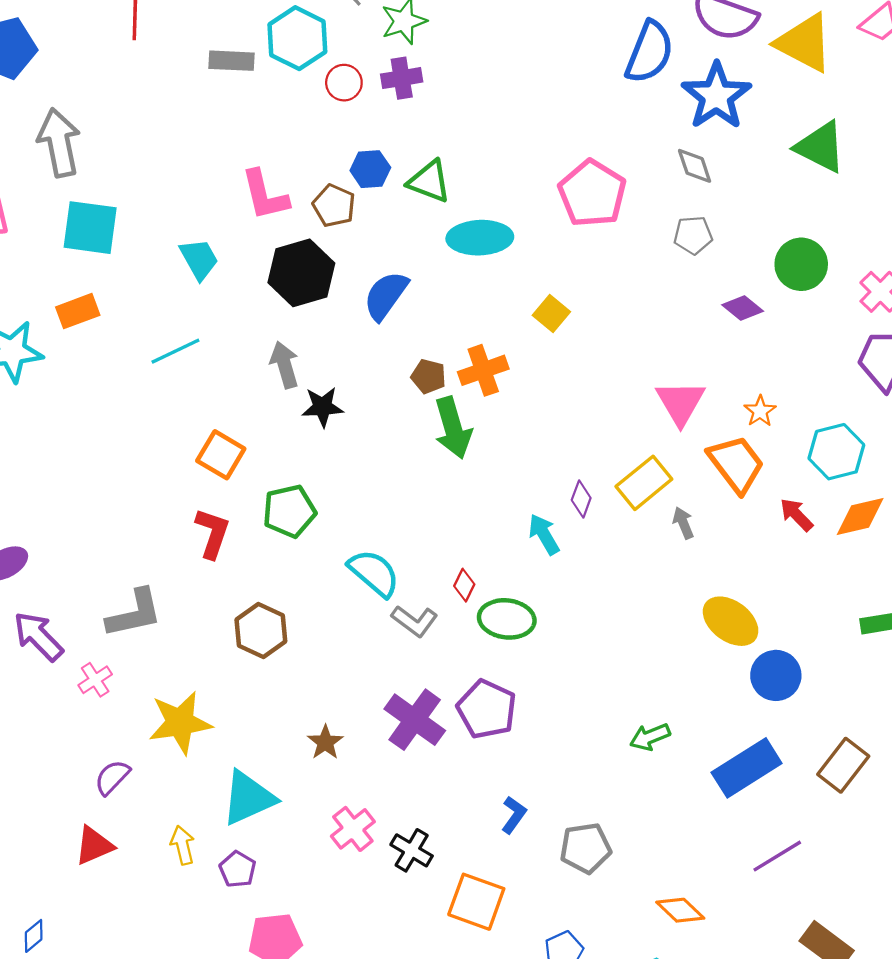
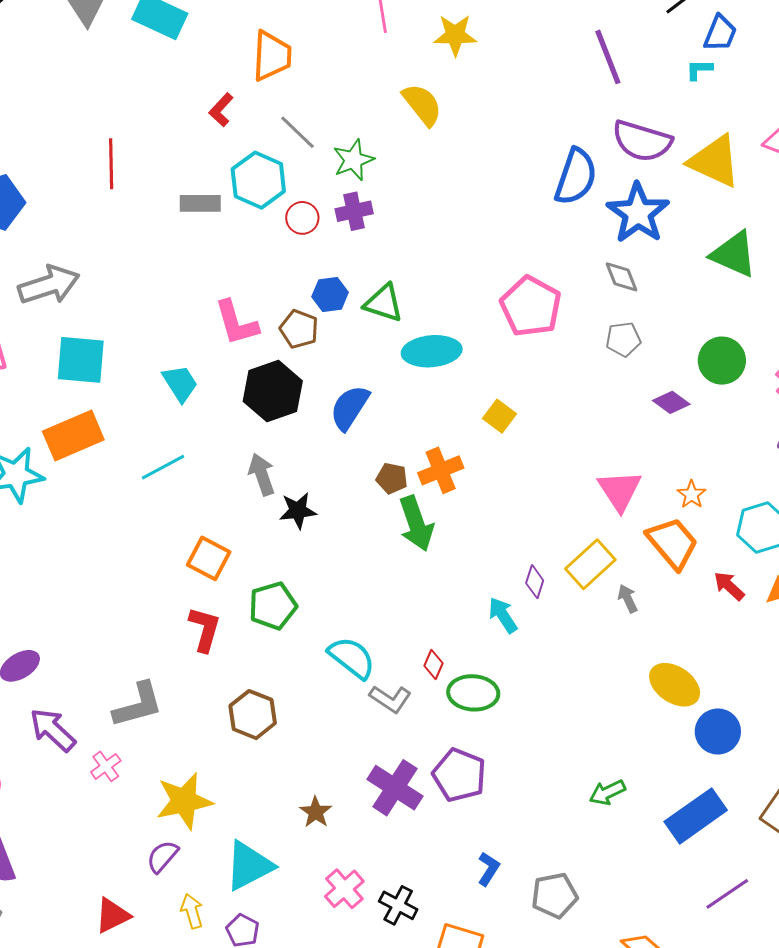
gray arrow: (59, 143) -> (49, 285), turned 86
orange rectangle: (78, 311) -> (73, 436), size x1.5
purple semicircle: (112, 777) -> (162, 856), moved

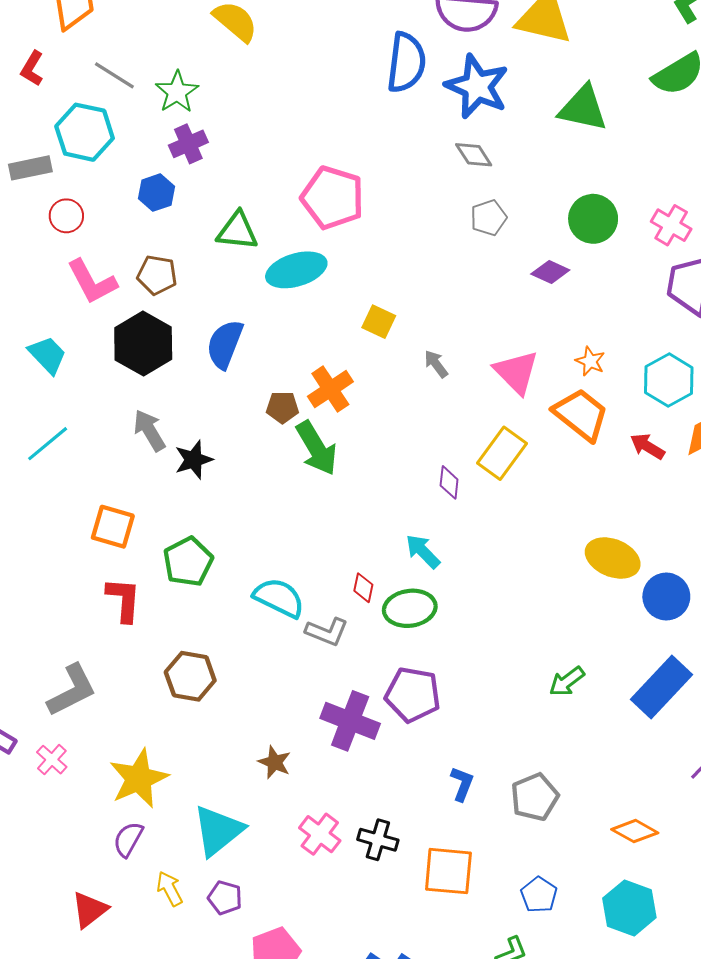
red circle: (302, 218) -> (66, 216), moved
blue hexagon: (330, 295) -> (157, 193), moved
pink pentagon: (531, 306) -> (333, 198), moved
gray arrow: (628, 598) -> (436, 364), moved
cyan arrow: (503, 615) -> (423, 551), moved

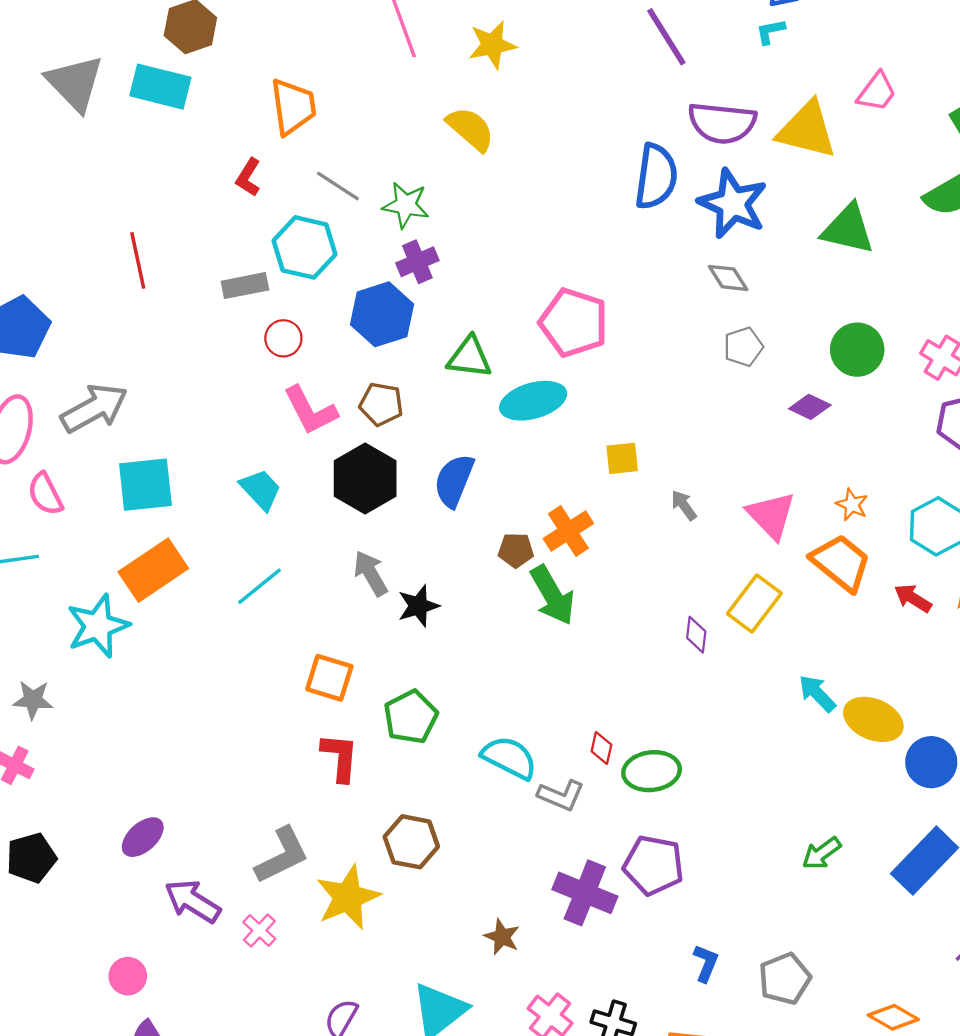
green star: (177, 92) -> (406, 205), turned -30
blue hexagon: (157, 193) -> (382, 314), size x1.6
yellow square: (379, 322) -> (622, 458), turned -32
cyan arrow: (423, 551) -> (817, 693), moved
yellow star: (139, 778) -> (348, 897), moved

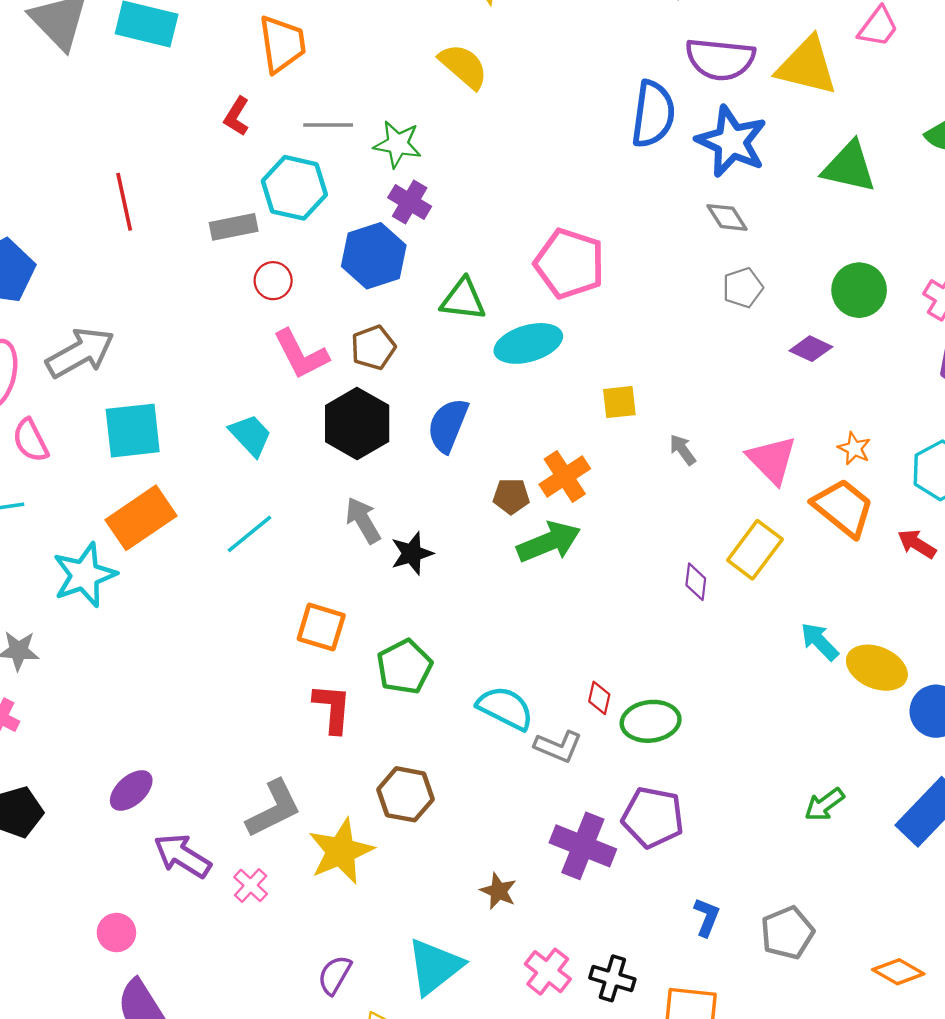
gray line: (338, 186) -> (328, 125), turned -33
purple cross: (417, 262) -> (410, 202), turned -36
brown pentagon: (381, 404) -> (373, 348), turned -30
green arrow: (552, 595) -> (549, 542), turned -82

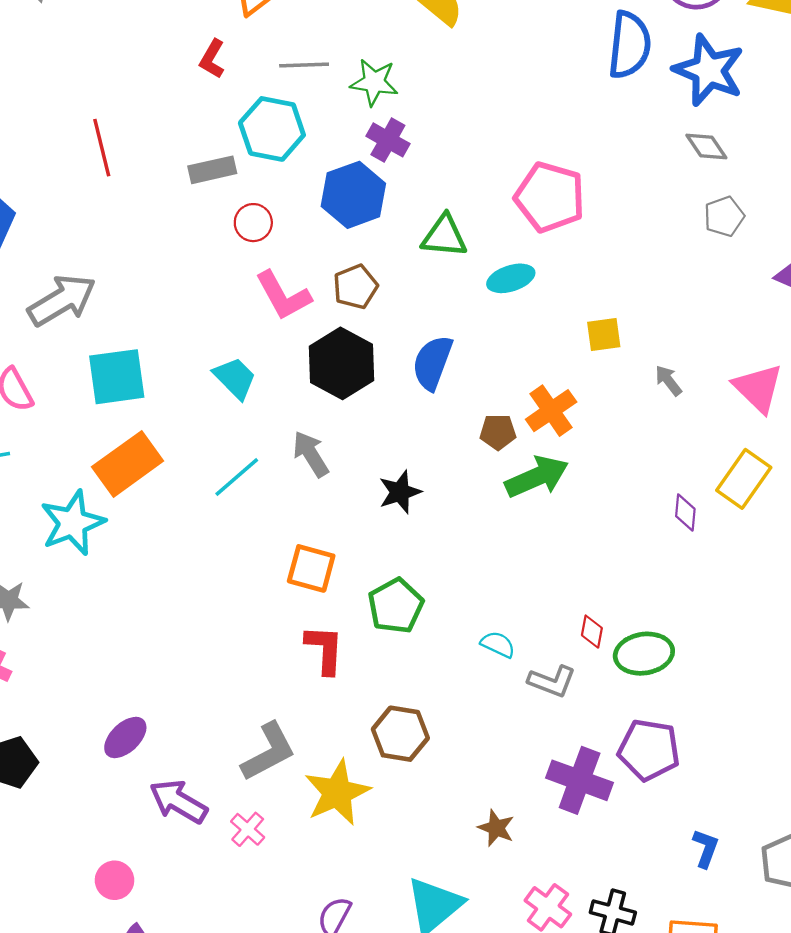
cyan ellipse: (528, 343) -> (511, 278), size x0.7
gray arrow: (363, 520) -> (311, 454), moved
cyan semicircle: (505, 708) -> (498, 644), size x0.6

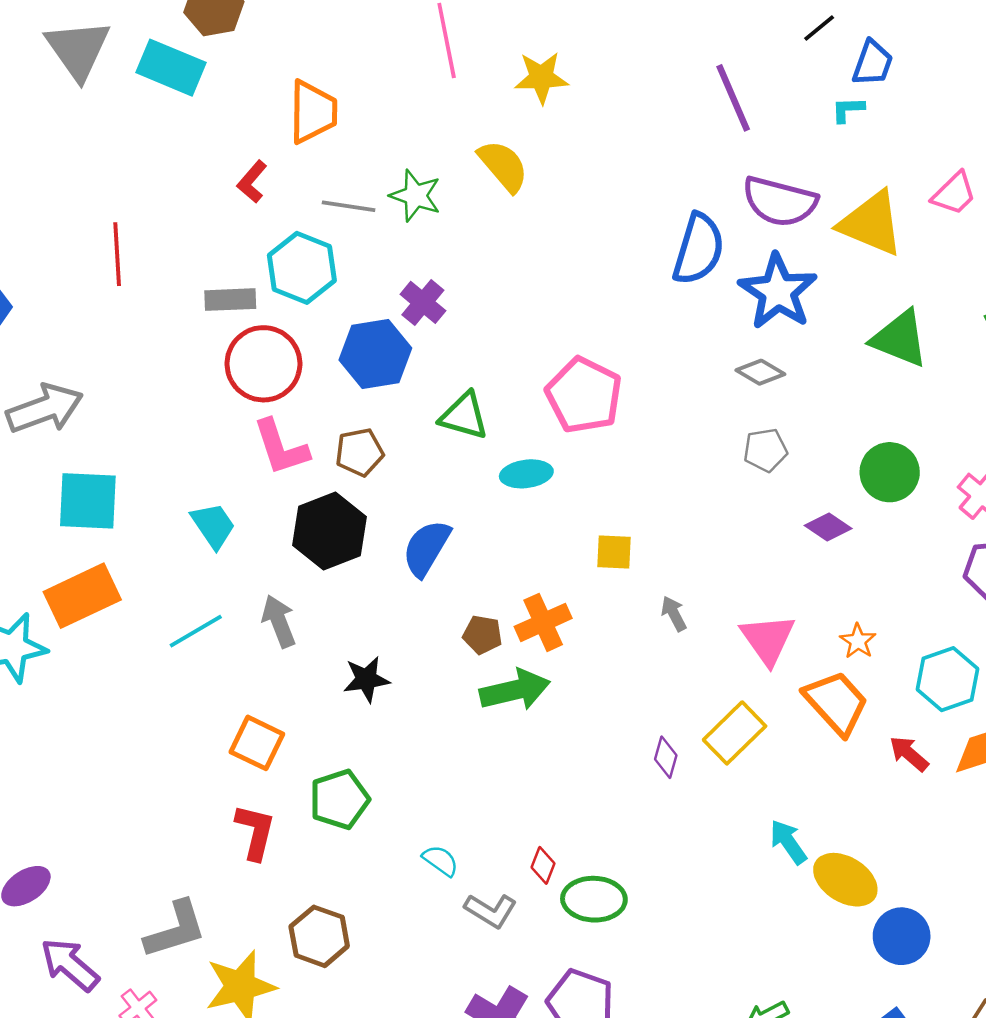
green star: (374, 82) -> (415, 196), moved
gray diamond: (706, 146) -> (760, 372), turned -36
red circle: (253, 223) -> (263, 364), size x1.8

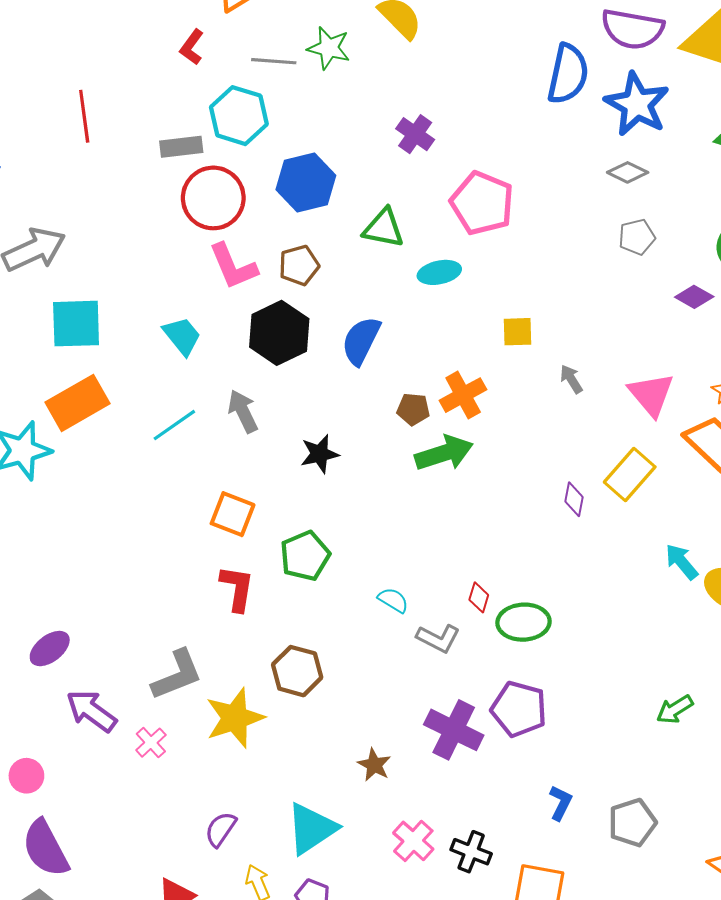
purple cross: (423, 302) -> (415, 134), moved

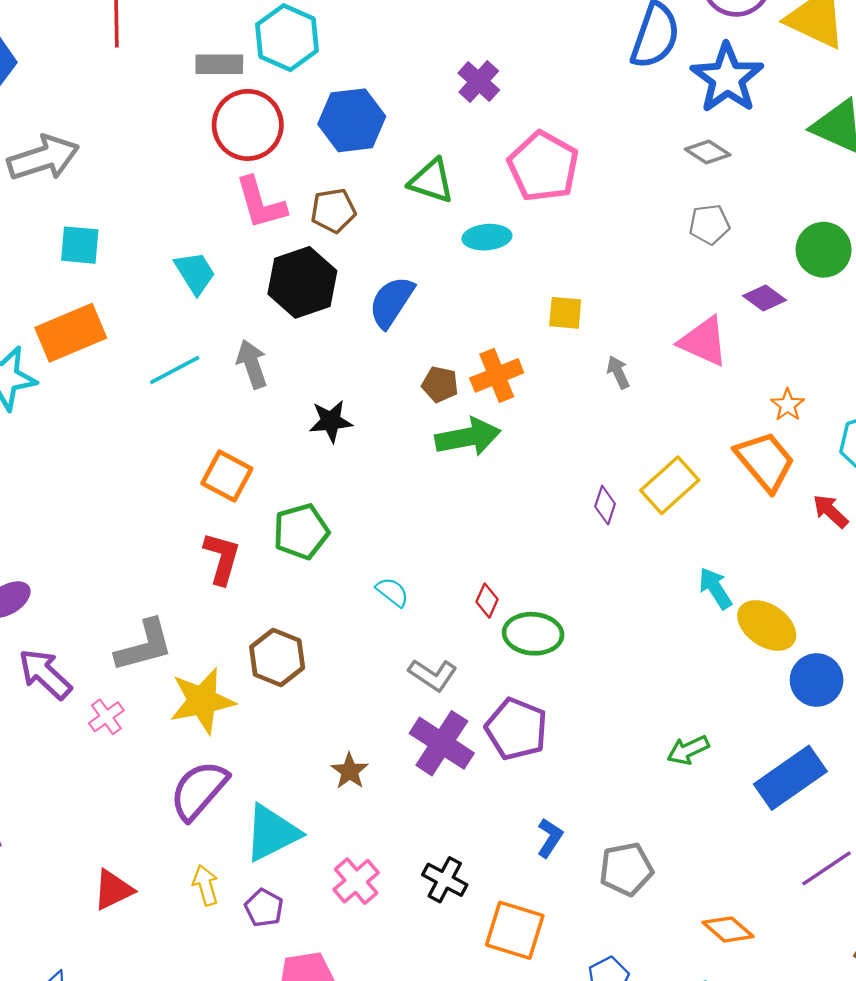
cyan square: (76, 324) -> (80, 245), size x0.7
pink triangle: (651, 394) -> (704, 341), moved, turned -33
gray L-shape: (438, 638) -> (433, 675), moved
purple semicircle: (221, 829) -> (199, 790), moved, size x1.6
pink cross: (413, 841) -> (356, 881), moved

